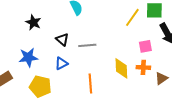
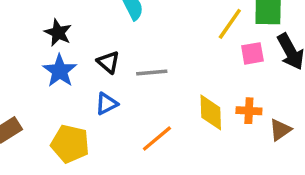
pink square: (145, 46) -> (252, 53), moved
blue star: (28, 57) -> (60, 71), moved, turned -30
orange line: (90, 83) -> (157, 139), turned 54

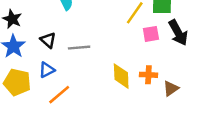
orange line: (157, 139) -> (59, 95), moved
yellow pentagon: (70, 144) -> (17, 82), moved

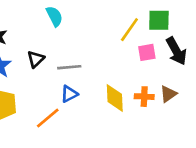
black triangle: (48, 40) -> (36, 59), turned 35
blue triangle: (47, 70) -> (69, 94), moved
brown triangle: (171, 88) -> (168, 94), moved

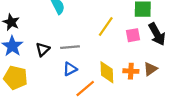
yellow line: (129, 30) -> (106, 27), moved
black triangle: (36, 59) -> (43, 49), moved
orange line: (48, 118) -> (85, 89), moved

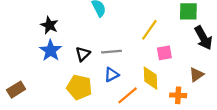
pink square: (133, 35) -> (164, 53), moved
orange cross: (131, 71) -> (178, 95), moved
yellow pentagon: (16, 78) -> (79, 87), moved

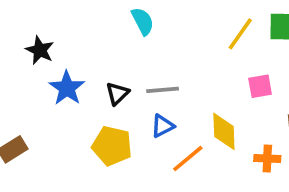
black star: (49, 25) -> (40, 50), moved
yellow line: (149, 30) -> (240, 34), moved
pink square: (164, 53) -> (260, 86), moved

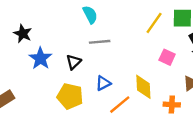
pink square: (260, 86) -> (167, 57), turned 35
gray line: (163, 90) -> (100, 42), moved

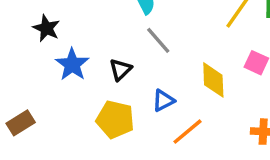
gray line: (100, 42) -> (158, 40), turned 54
yellow diamond: (143, 87) -> (213, 80), moved

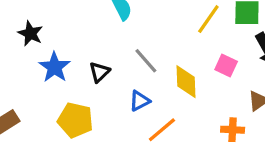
gray line: (158, 40) -> (146, 61), moved
yellow pentagon: (115, 119) -> (75, 120), moved

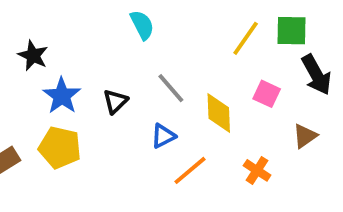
yellow pentagon: (75, 120) -> (60, 147), moved
orange cross: (233, 130) -> (257, 170), moved, turned 30

